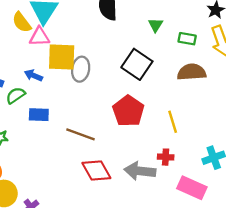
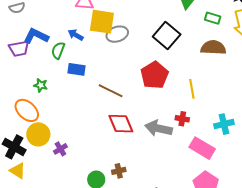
gray ellipse: (81, 69) -> (117, 34), turned 55
green semicircle: (16, 95) -> (58, 50), turned -42

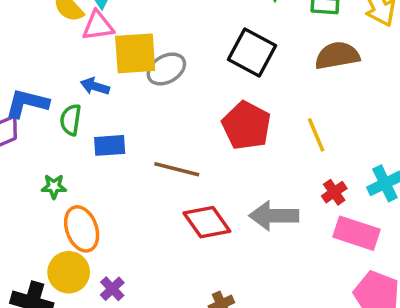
orange ellipse: (27, 110) -> (82, 229), moved, turned 40
red cross: (182, 119) -> (334, 192), moved, turned -32

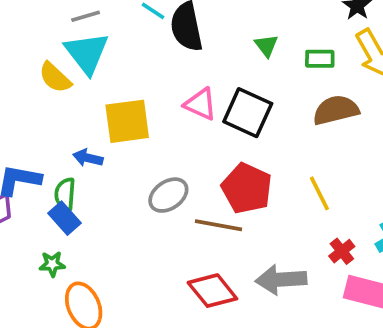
pink triangle: (98, 26) -> (200, 104), moved, turned 36
gray ellipse: (166, 69) -> (168, 195), moved
blue rectangle: (110, 145) -> (65, 218), moved, turned 56
brown line: (177, 169) -> (218, 225), moved

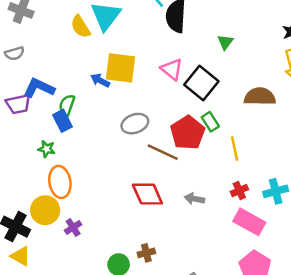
green rectangle: (320, 59) -> (210, 122), moved, turned 42
blue arrow: (88, 158) -> (100, 80), moved
gray arrow: (281, 280) -> (194, 199), size x0.6

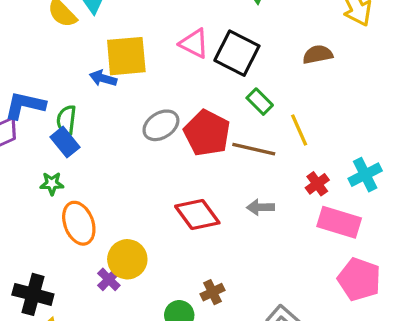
brown semicircle: (260, 97) -> (318, 54), size x0.7
red pentagon: (188, 133) -> (207, 133), moved
brown line: (163, 152) -> (254, 149), moved
yellow circle: (45, 210) -> (127, 259), moved

